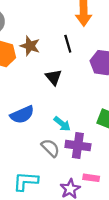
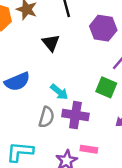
gray semicircle: (50, 148) -> (46, 117), turned 60

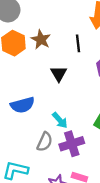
purple cross: (75, 115) -> (72, 144), turned -35

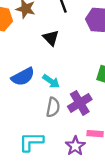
cyan arrow: (60, 120) -> (51, 81), moved

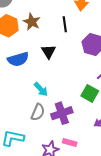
blue semicircle: (23, 77) -> (18, 59), moved

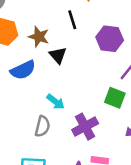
brown star: (32, 22) -> (39, 37), moved
gray semicircle: (38, 112) -> (42, 126), moved

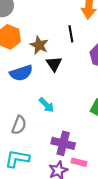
gray semicircle: (42, 126) -> (19, 125), moved
purple cross: (85, 127) -> (63, 143), moved, turned 35

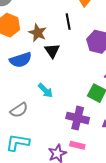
gray semicircle: (19, 125) -> (19, 110), turned 36
purple cross: (63, 143) -> (78, 118), moved

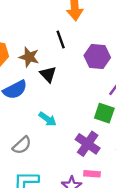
purple cross: (78, 118) -> (88, 144), turned 30

